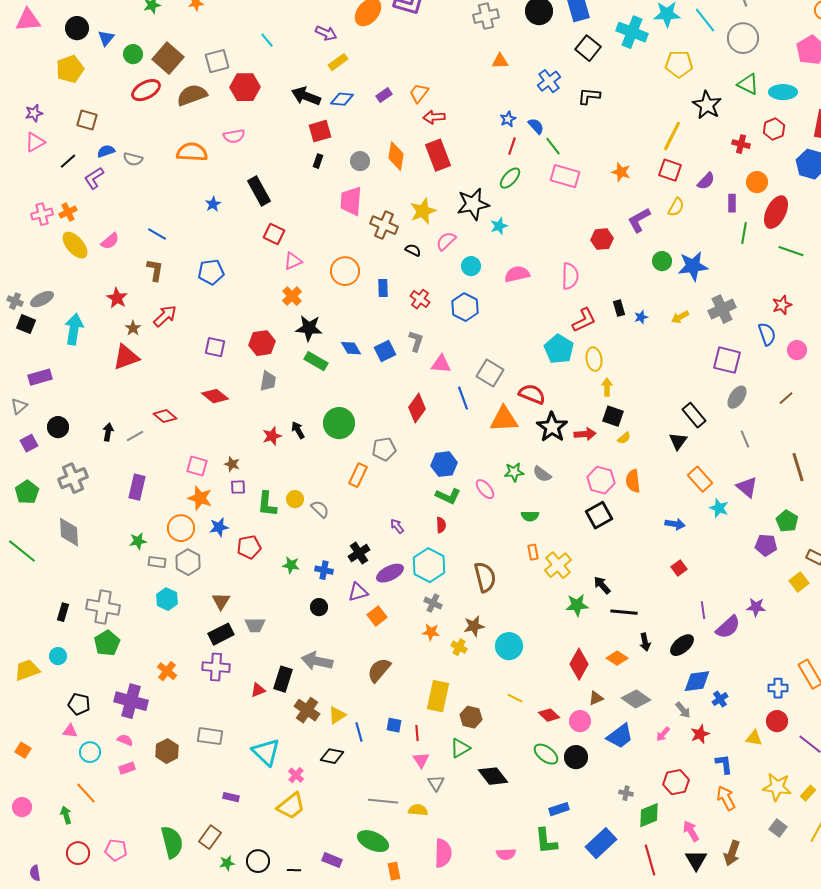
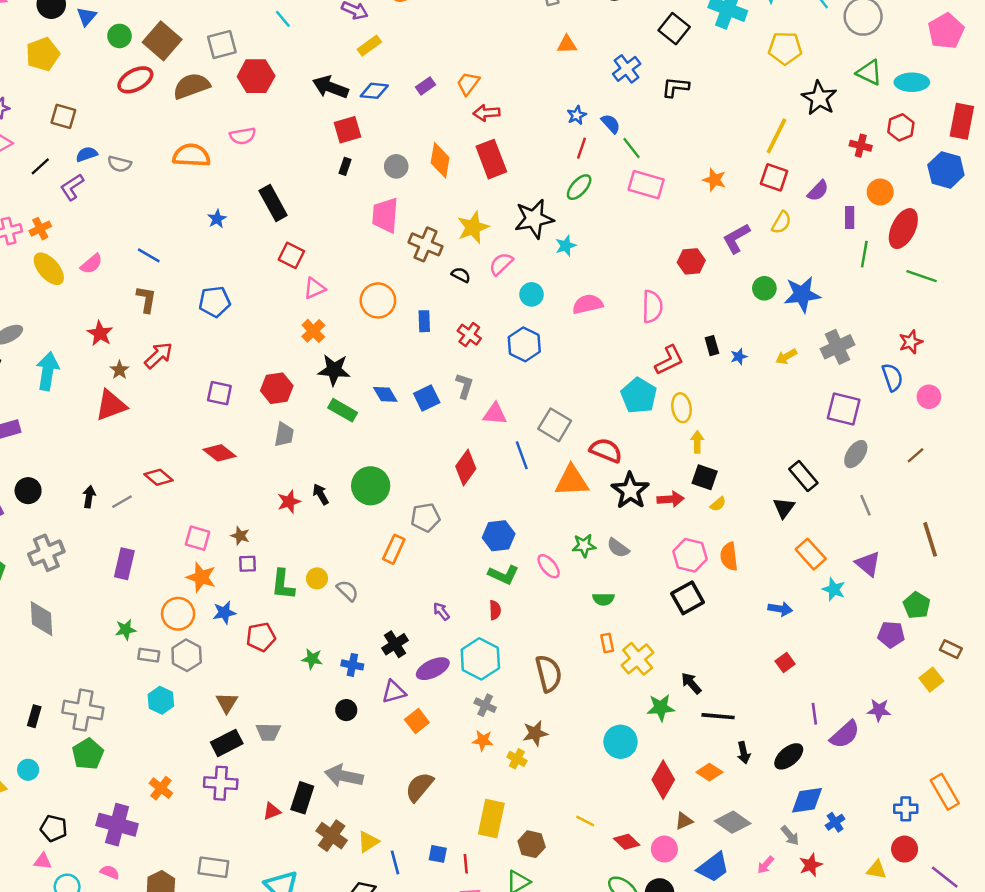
cyan circle: (509, 646) -> (621, 742), moved

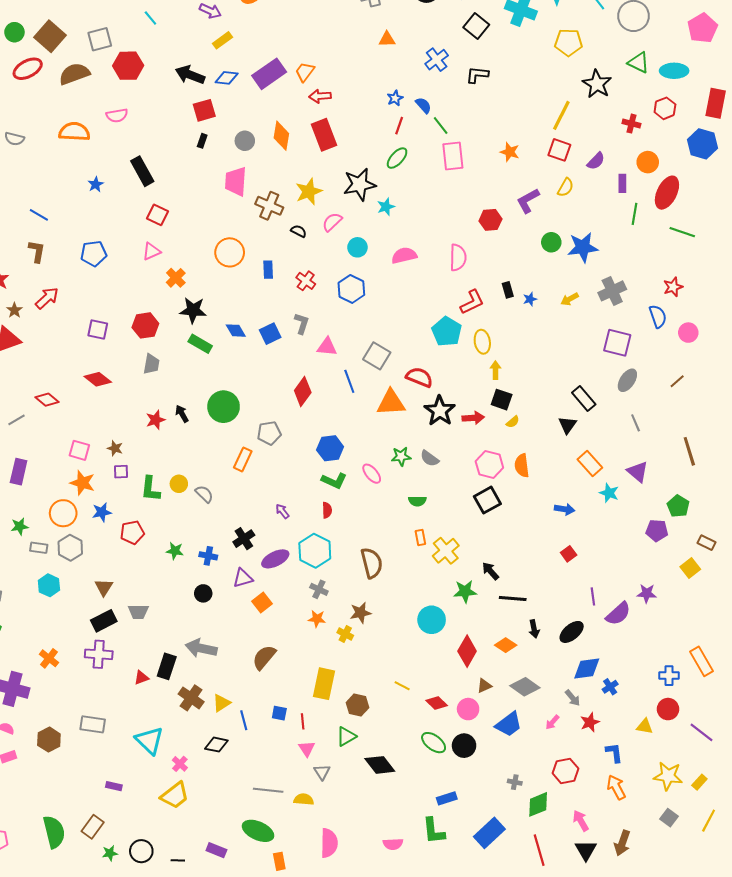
purple rectangle: (425, 86) -> (269, 74), size x2.0
pink rectangle: (646, 185) -> (453, 156), turned 68
pink triangle: (315, 288) -> (151, 251), moved

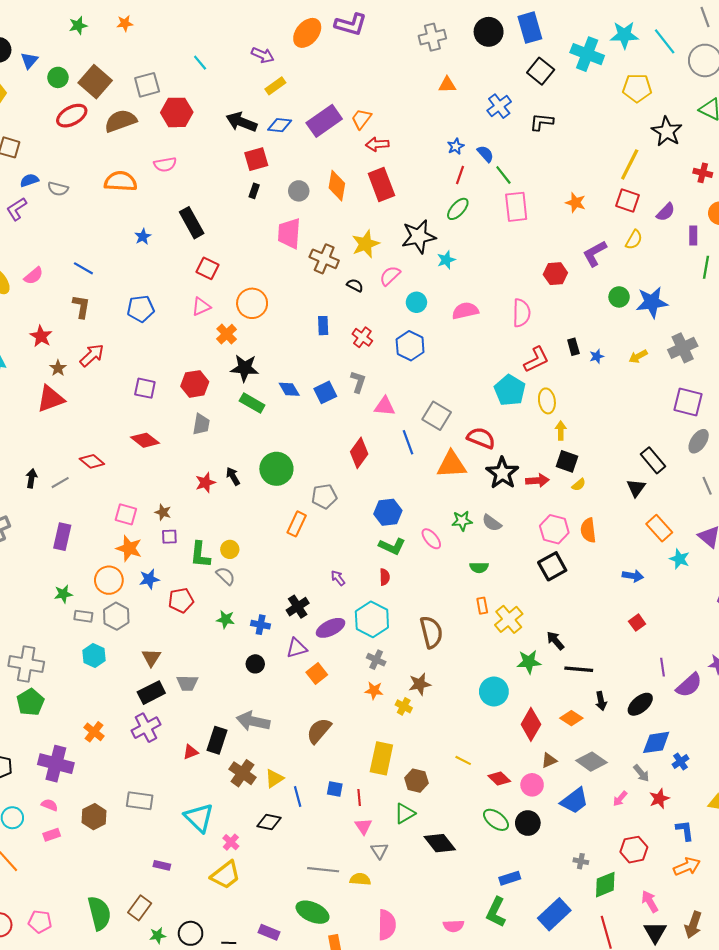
orange circle: (230, 252) -> (252, 303), moved
gray semicircle: (204, 494) -> (226, 576), moved
purple cross: (99, 654) -> (146, 728), turned -32
orange arrow: (616, 787) -> (687, 867), turned 95
green L-shape: (434, 831) -> (496, 912), turned 32

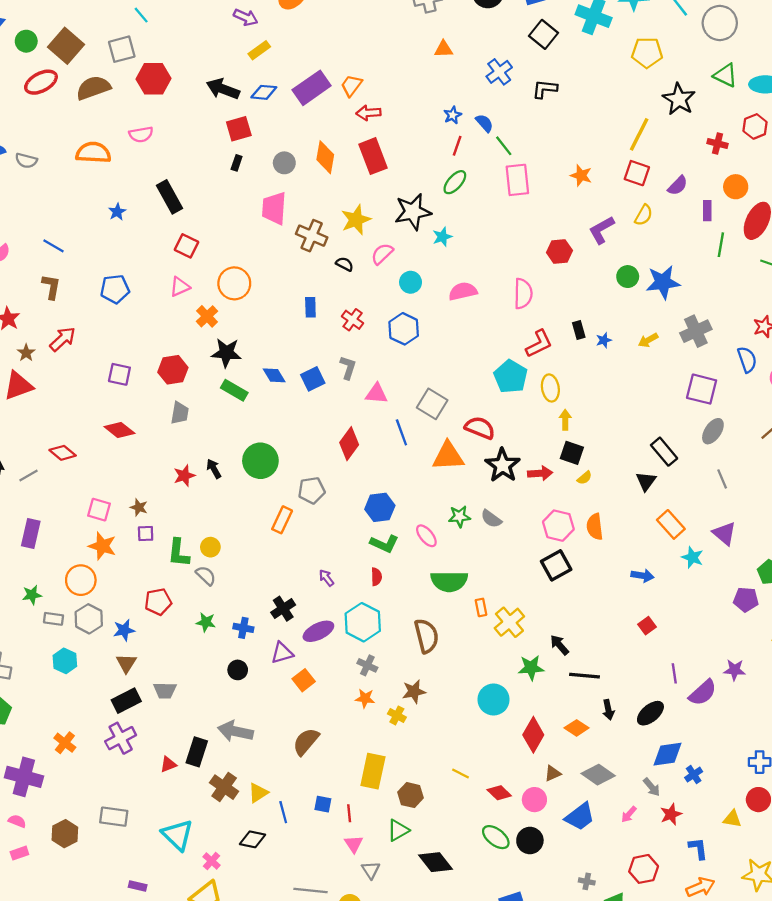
cyan line: (200, 63) -> (141, 15), moved
green semicircle: (479, 567) -> (449, 581), moved, size x1.8
blue star: (149, 579) -> (124, 630), moved

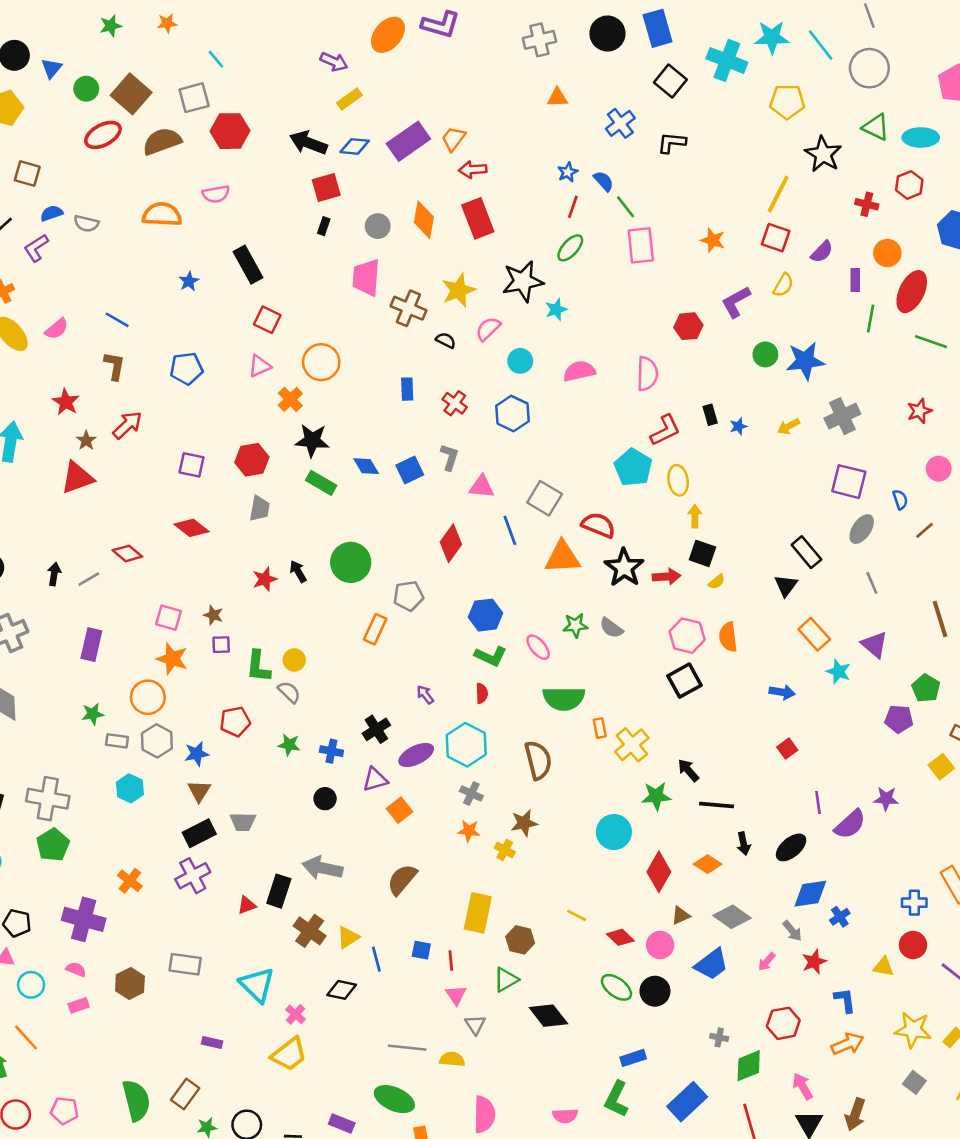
blue semicircle: (747, 360) -> (900, 500), moved, size x0.7

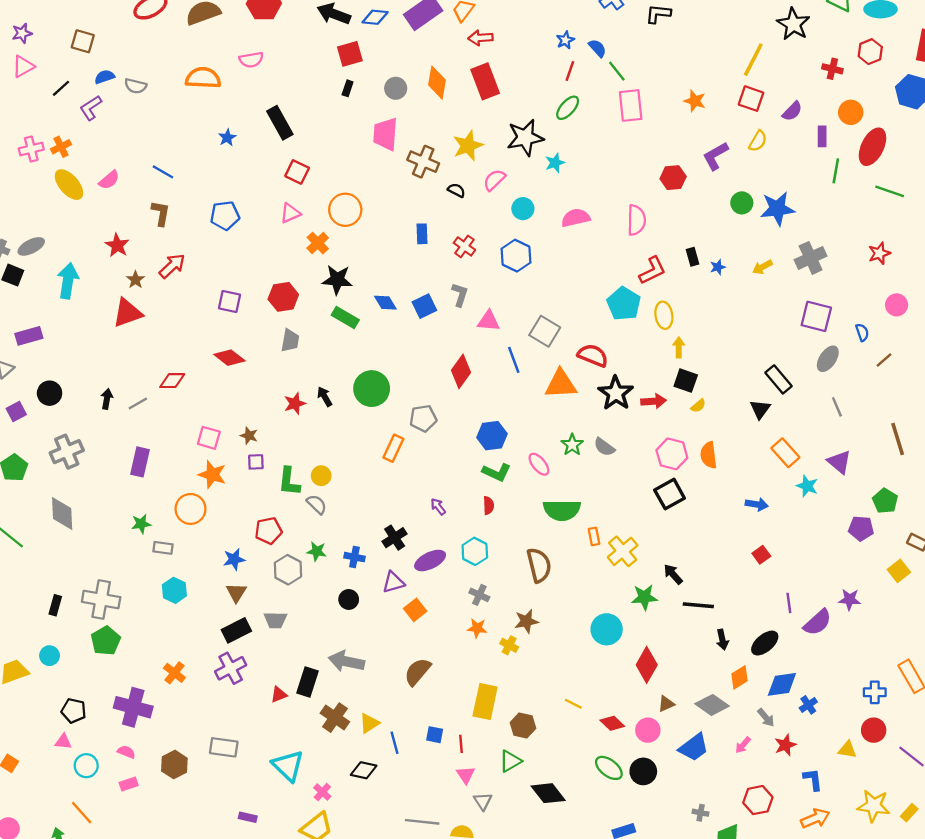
red diamond: (127, 553) -> (172, 381), turned -40
green star: (575, 625) -> (572, 445), turned -30
gray hexagon: (157, 741) -> (288, 570), moved
cyan hexagon: (466, 745) -> (475, 551), size x0.7
orange diamond: (708, 864) -> (740, 677), moved, turned -65

